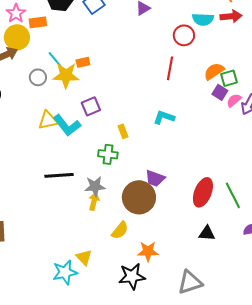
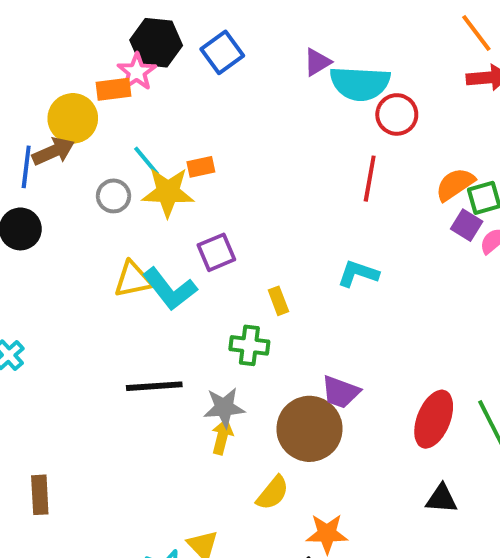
pink star: (16, 13) -> (137, 72), moved
cyan semicircle: (203, 19) -> (360, 83), moved, size x1.4

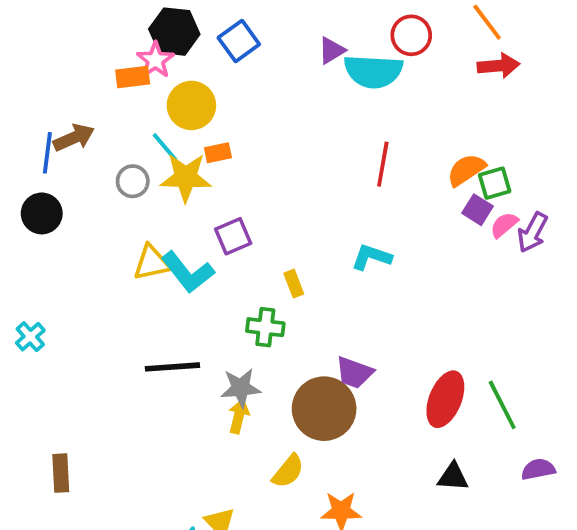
red circle: (397, 114) -> (411, 35), moved
yellow circle: (73, 118) -> (191, 105), moved

